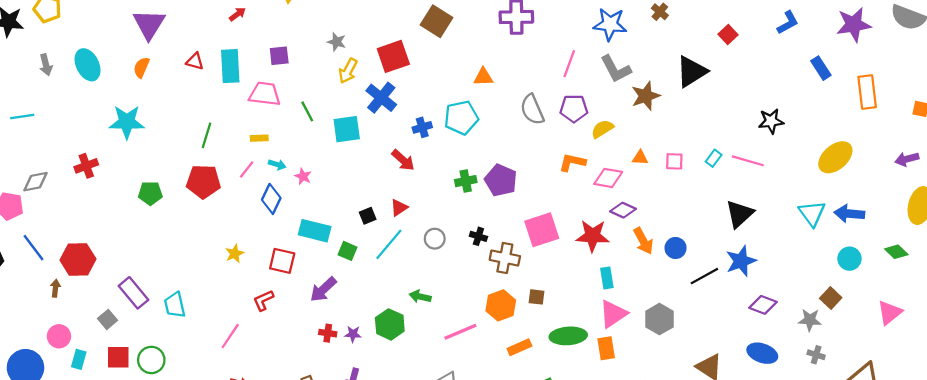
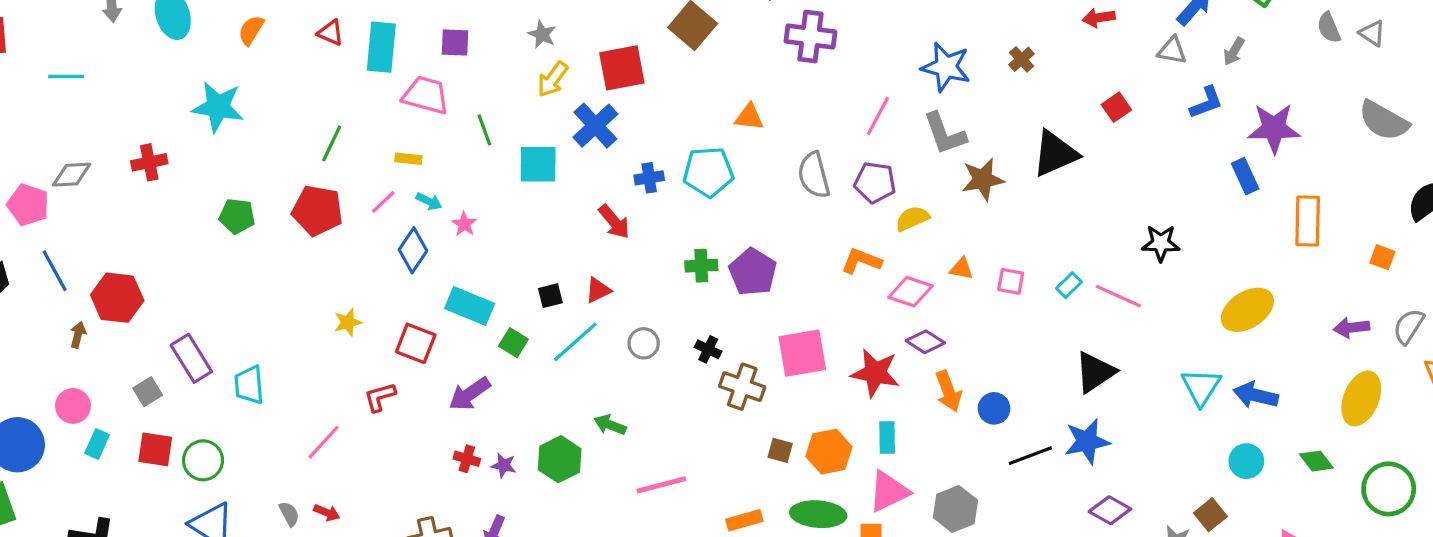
purple star: (854, 25) -> (1274, 128), moved
orange hexagon: (501, 305) -> (829, 452), moved

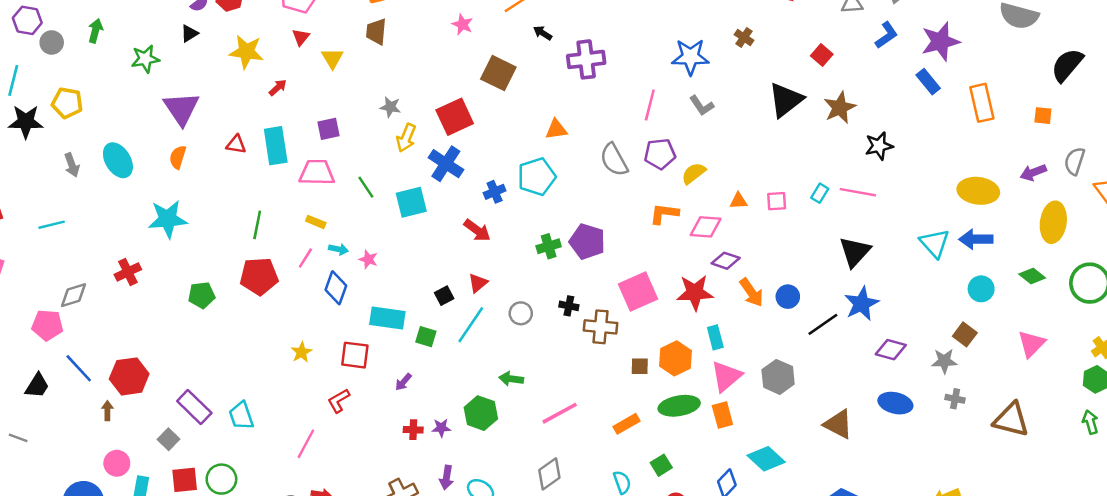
gray L-shape: (945, 134) -> (702, 106), size x0.7
yellow rectangle: (408, 159) -> (316, 222), turned 30
brown star: (983, 179) -> (840, 108), moved
yellow ellipse: (1247, 310) -> (978, 191), moved, turned 54
purple arrow: (470, 394) -> (403, 382), size x0.6

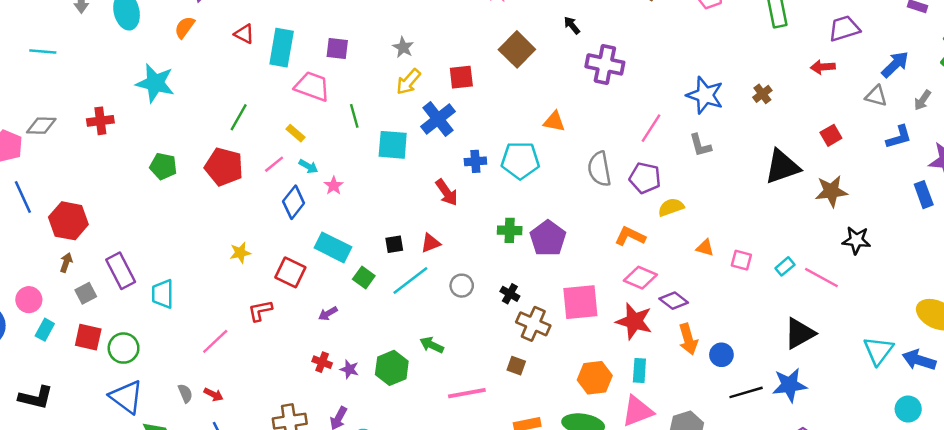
red square: (455, 117) -> (461, 77), size x0.7
pink diamond: (706, 227) -> (640, 278), moved
brown square: (640, 366) -> (516, 366), moved
brown arrow: (107, 411) -> (66, 263), moved

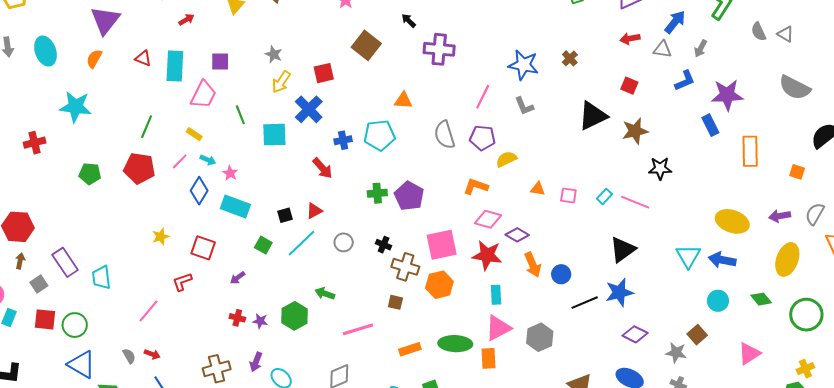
red arrow: (823, 67) -> (630, 39), moved
pink trapezoid: (312, 86) -> (203, 95), turned 104
red square: (831, 135) -> (629, 86), turned -30
cyan rectangle: (333, 247) -> (235, 207), moved
orange hexagon: (595, 378) -> (439, 285), moved

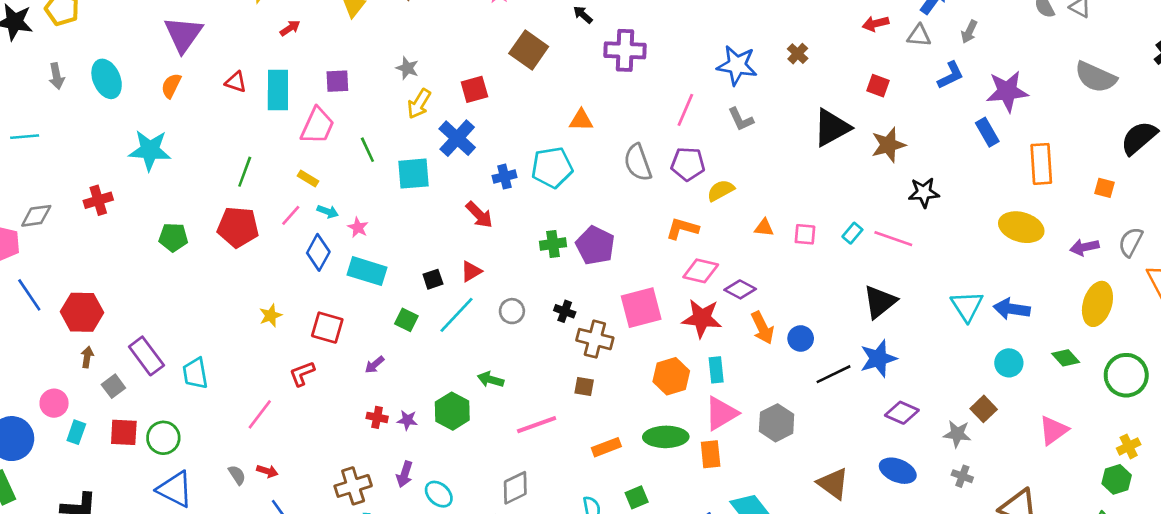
yellow ellipse: (732, 221) -> (1021, 227), moved
orange hexagon: (439, 285) -> (671, 376), moved

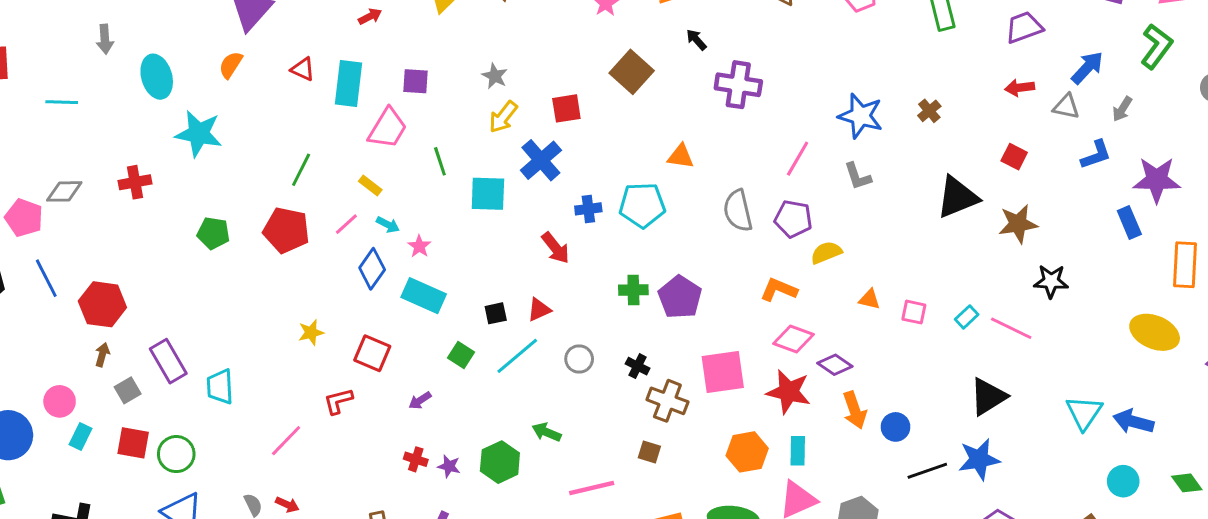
cyan ellipse: (107, 79) -> (157, 77), moved

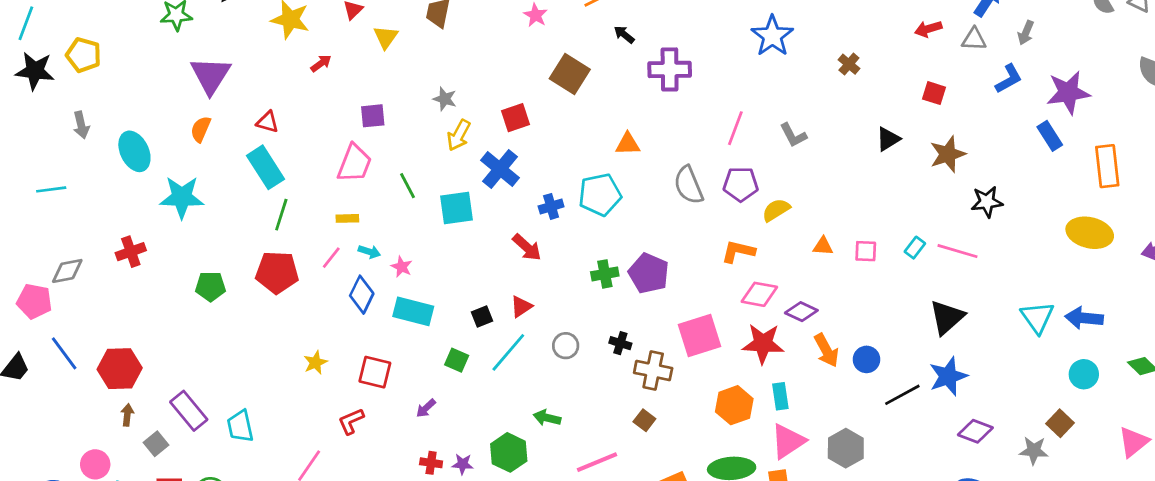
cyan rectangle: (349, 84) -> (265, 167), moved, turned -30
blue star: (861, 116) -> (772, 36), moved, turned 30
yellow rectangle: (370, 185) -> (347, 218), turned -30
black triangle: (957, 197) -> (888, 139), size x0.6
brown square: (649, 452) -> (644, 420), turned 30

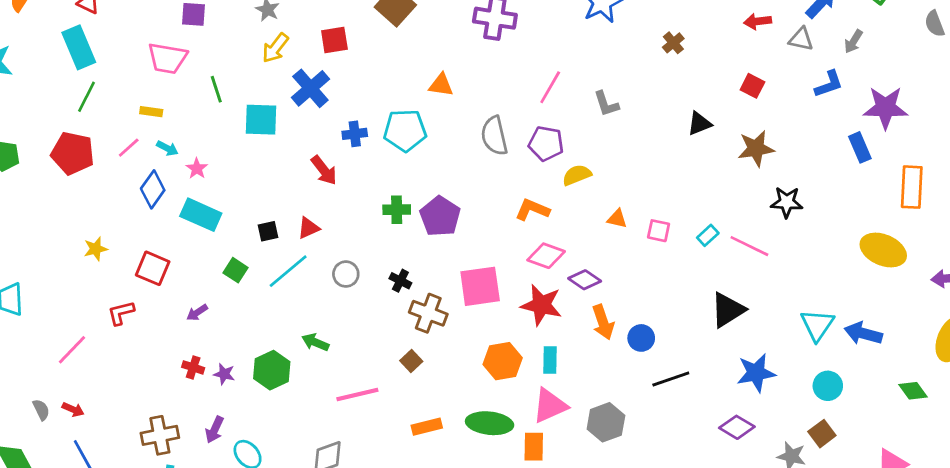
pink trapezoid: (354, 163) -> (167, 58), turned 69
cyan circle: (1084, 374) -> (828, 386), moved
blue star: (948, 376) -> (756, 373), moved

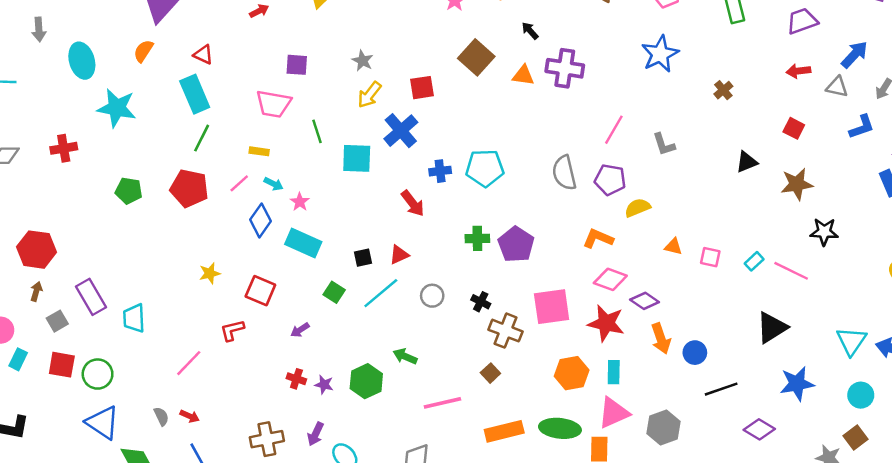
orange triangle: (441, 85) -> (523, 75), moved
orange rectangle: (427, 427) -> (504, 431), size x1.4
purple diamond: (737, 427) -> (759, 429), moved

